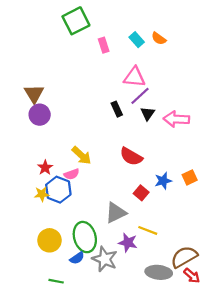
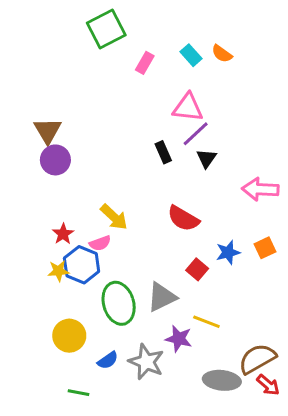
pink rectangle: (104, 45) -> (145, 63), turned 48
pink arrow: (176, 119) -> (260, 189), moved
green ellipse: (85, 237) -> (119, 303), moved

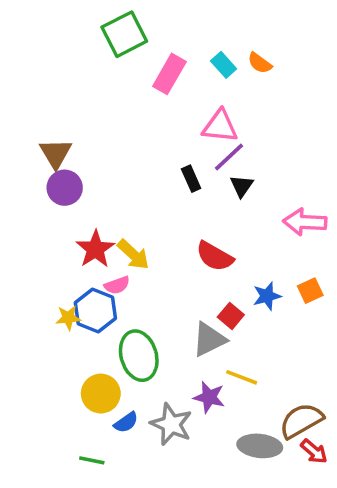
pink rectangle: (145, 63) -> (169, 74), size x1.5
red star: (63, 234) -> (95, 249), moved, size x1.5
gray triangle: (162, 297) -> (209, 339), moved
yellow circle: (69, 336) -> (101, 394), moved

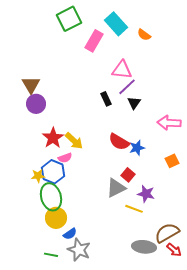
cyan rectangle: (224, 65) -> (116, 24), moved, size x1.6
blue star: (267, 296) -> (137, 148), moved
green ellipse: (139, 356) -> (51, 197), moved
purple star: (209, 397) -> (146, 194), moved
gray star: (171, 424) -> (79, 250), moved

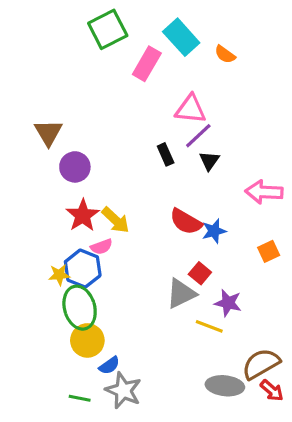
purple circle: (36, 104) -> (75, 167), moved

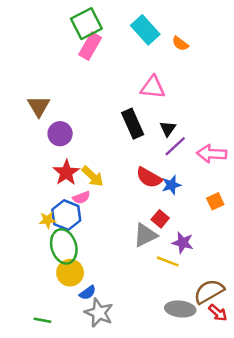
pink rectangle: (147, 64) -> (90, 46), moved
purple line: (198, 136) -> (175, 146), moved
black rectangle: (166, 154) -> (133, 124), size x1.6
green line: (80, 398) -> (43, 320), moved

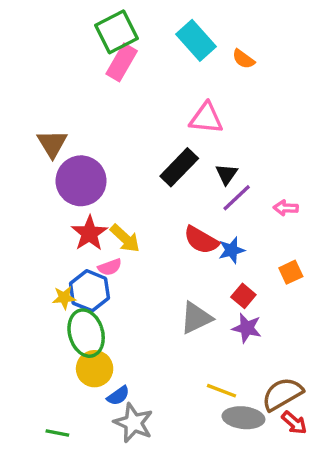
black rectangle: (133, 124) -> (179, 167), turned 68
purple circle: (60, 134) -> (81, 181), size x1.5
pink arrow: (212, 154) -> (286, 208), size x0.6
red square: (160, 219) -> (243, 296), moved
yellow line: (168, 261) -> (221, 391), moved

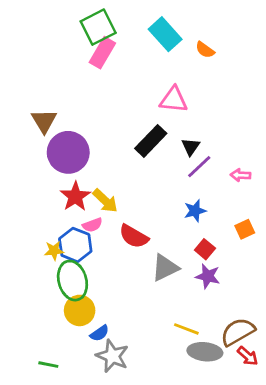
red semicircle: (201, 240) -> (134, 236), moved

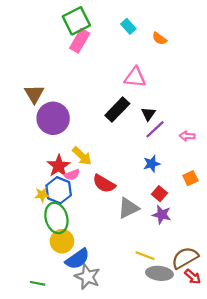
cyan rectangle: (165, 34) -> (128, 26), size x0.6
red star: (75, 197) -> (59, 166), moved
blue semicircle: (100, 333) -> (77, 259), size x1.6

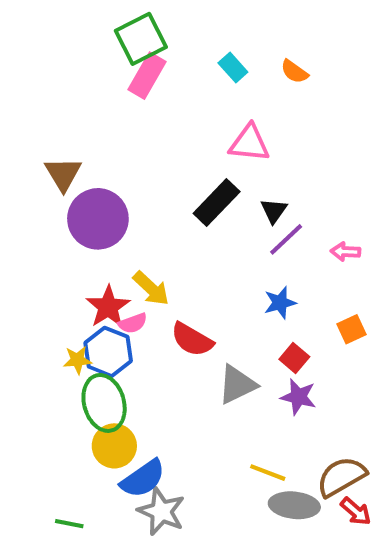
cyan rectangle: (128, 26) -> (233, 67), moved

